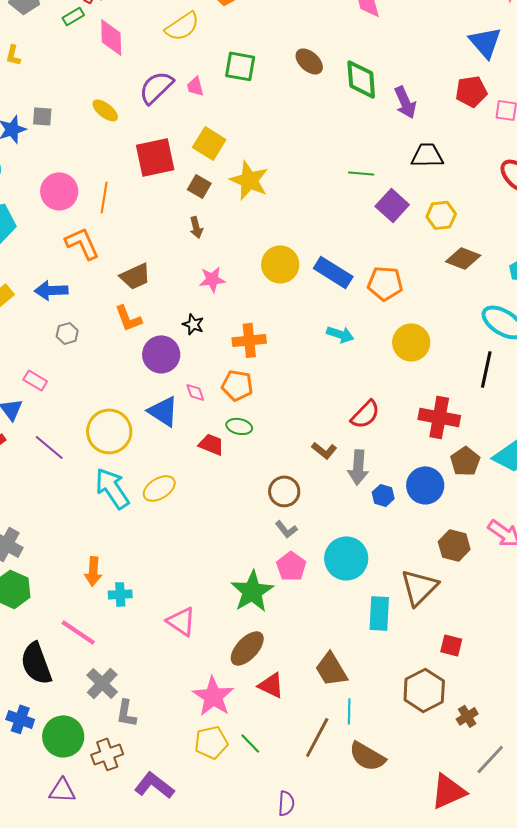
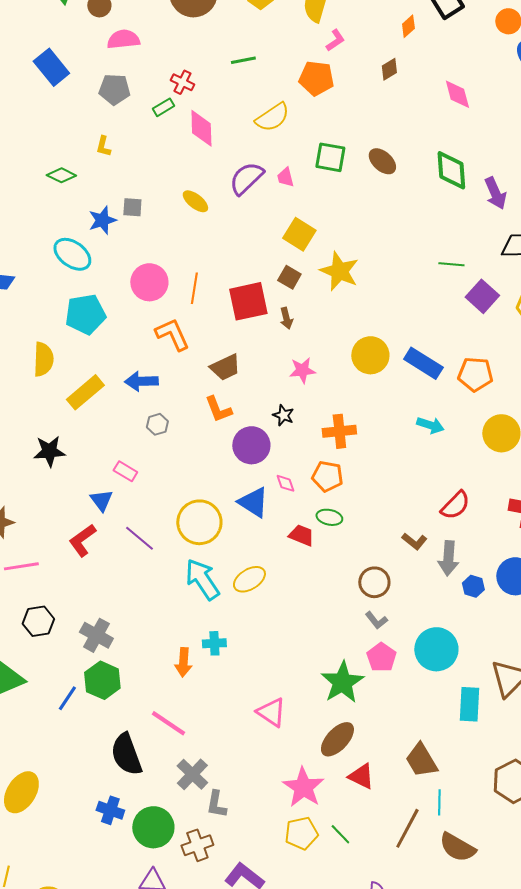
brown ellipse: (309, 61) -> (382, 161), moved
red square: (155, 157) -> (248, 301), moved
cyan cross: (120, 594) -> (214, 643), moved

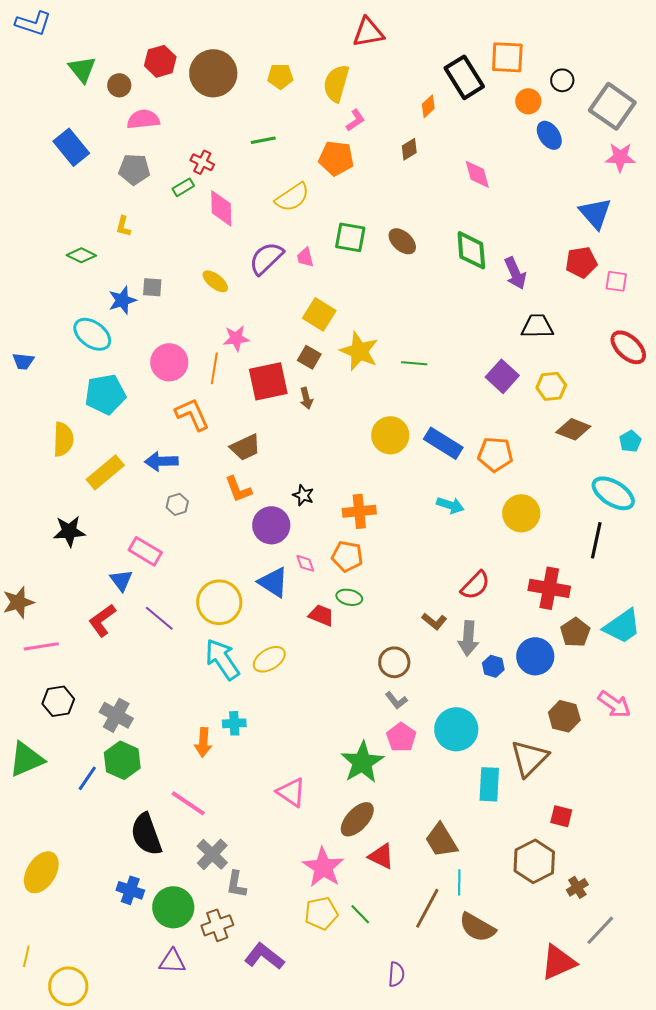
green line: (451, 264) -> (414, 363), moved
pink star: (302, 370) -> (236, 338), moved
pink rectangle: (125, 471) -> (145, 551), size x1.4

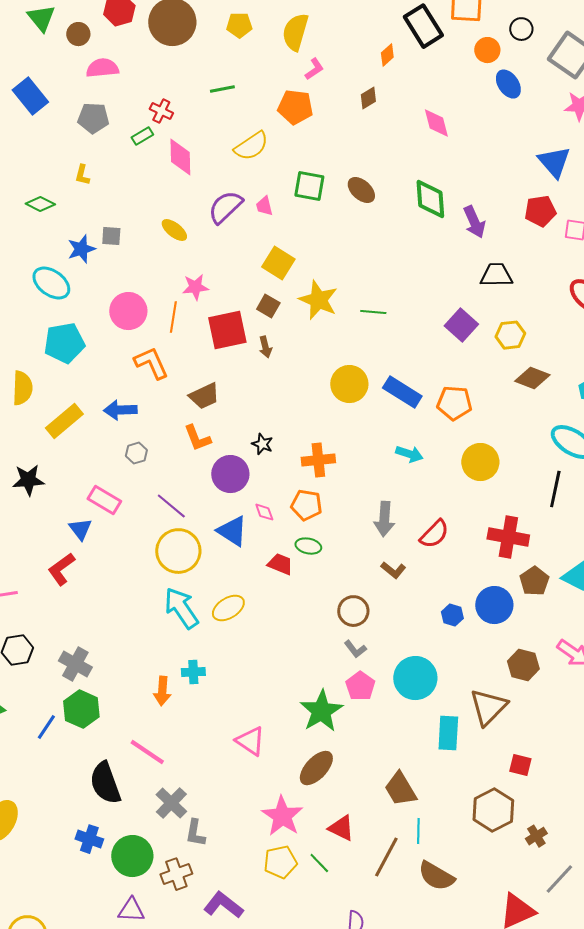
purple line: (159, 618) -> (171, 506), moved
gray arrow: (468, 638) -> (384, 519), moved
red triangle: (381, 856) -> (341, 828), moved

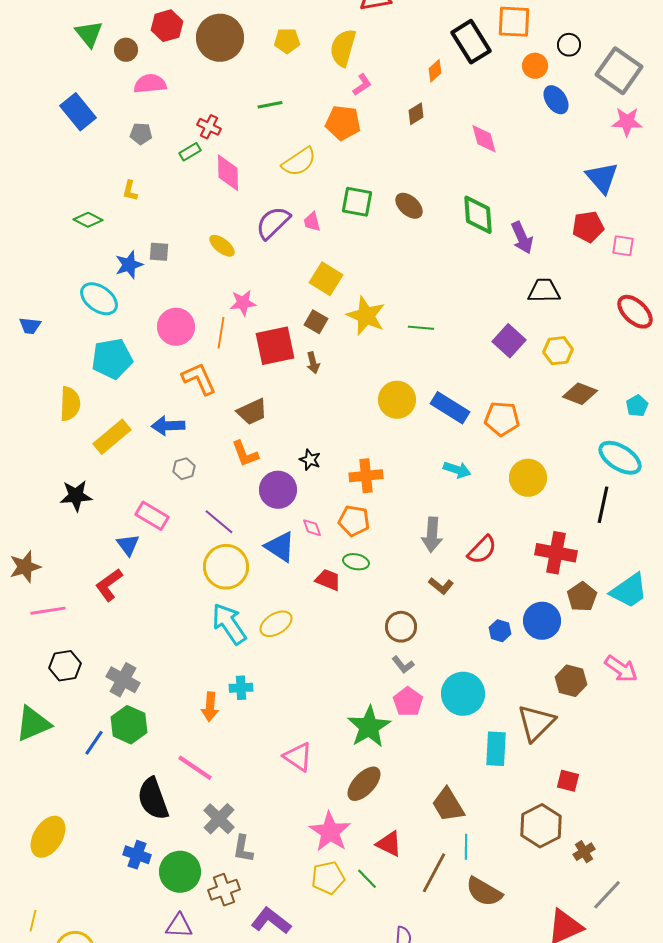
gray pentagon: (93, 118) -> (141, 134), size x0.7

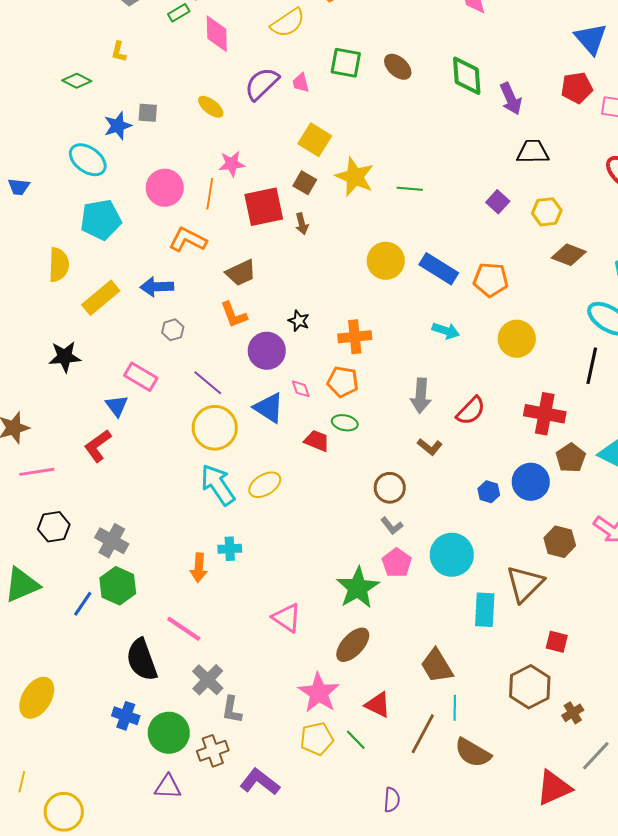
purple square: (509, 341) -> (498, 202), size x0.7
orange L-shape: (199, 379) -> (188, 240), turned -39

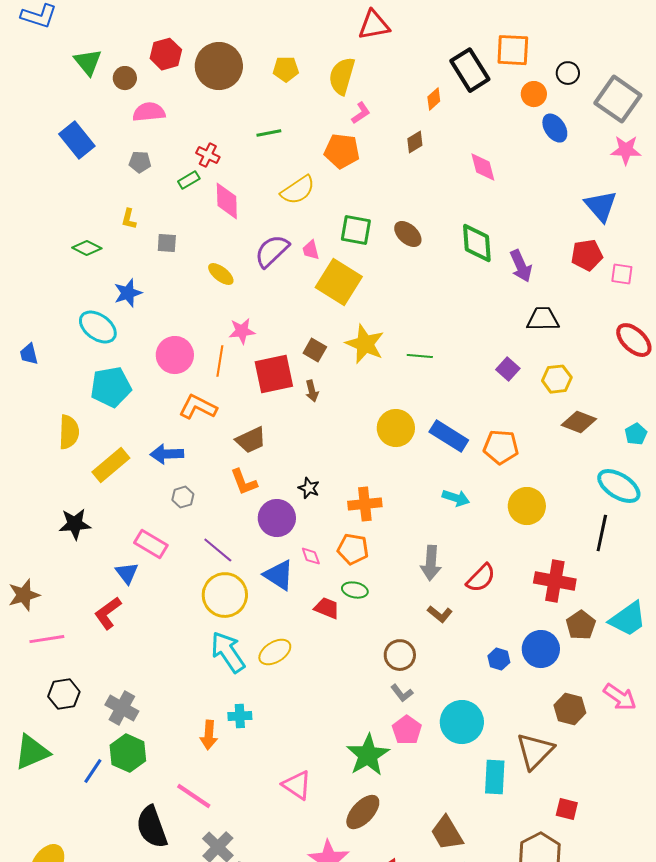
gray square: (148, 113) -> (167, 243), moved
yellow square: (315, 140) -> (339, 282), moved, size x1.4
blue trapezoid: (19, 187) -> (29, 354), turned 70

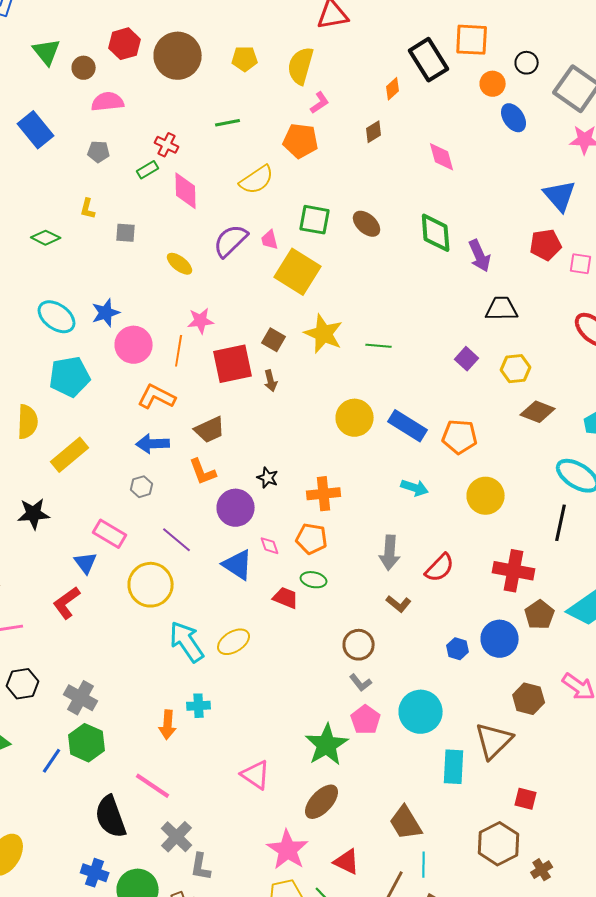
blue star: (128, 293) -> (106, 313), moved
blue arrow: (167, 454) -> (153, 444), moved
yellow circle: (225, 595) -> (151, 585), moved

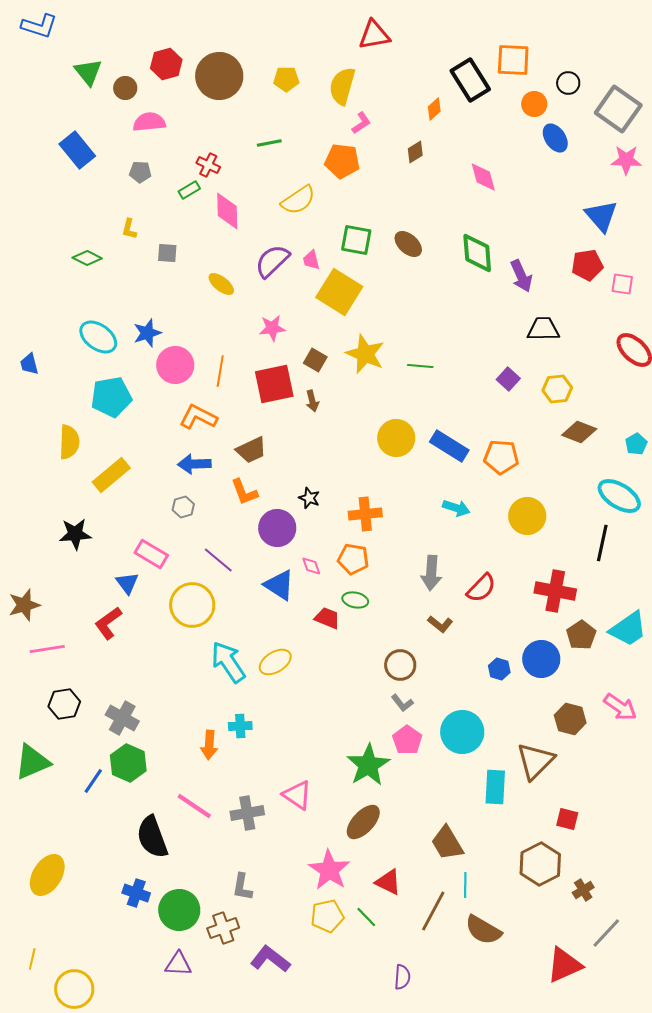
pink star: (201, 321) -> (272, 328), moved
gray cross: (177, 837) -> (247, 813), moved, turned 36

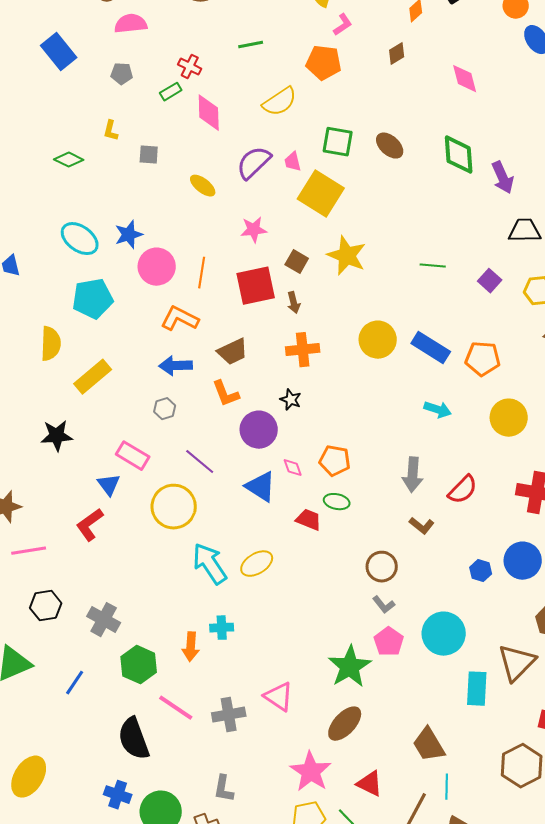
green line: (420, 366) -> (433, 266), moved
orange cross: (365, 514) -> (303, 350), moved
green hexagon: (128, 763) -> (139, 665), moved

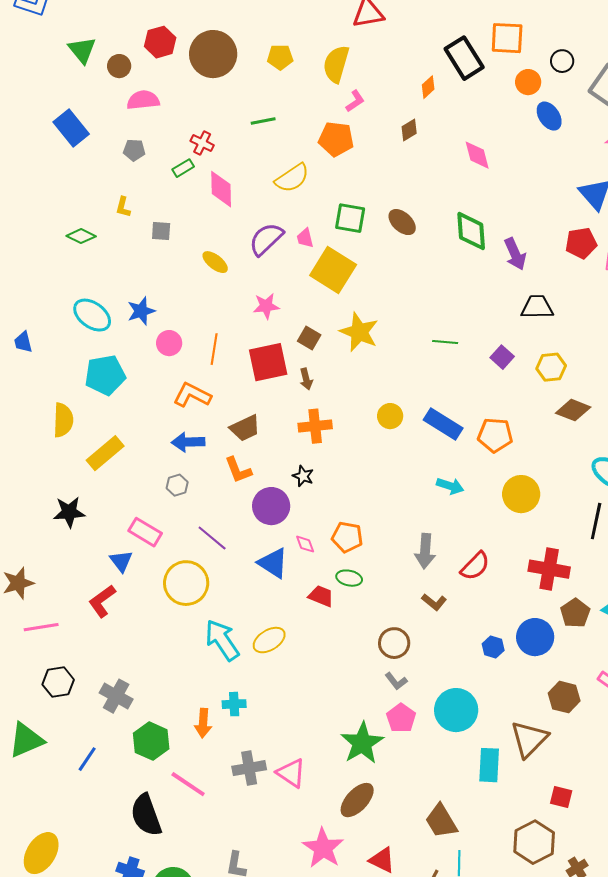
pink circle: (157, 267) -> (169, 343), size x0.7
yellow circle: (378, 340) -> (390, 416), size x0.7
gray cross: (229, 715) -> (249, 768), moved

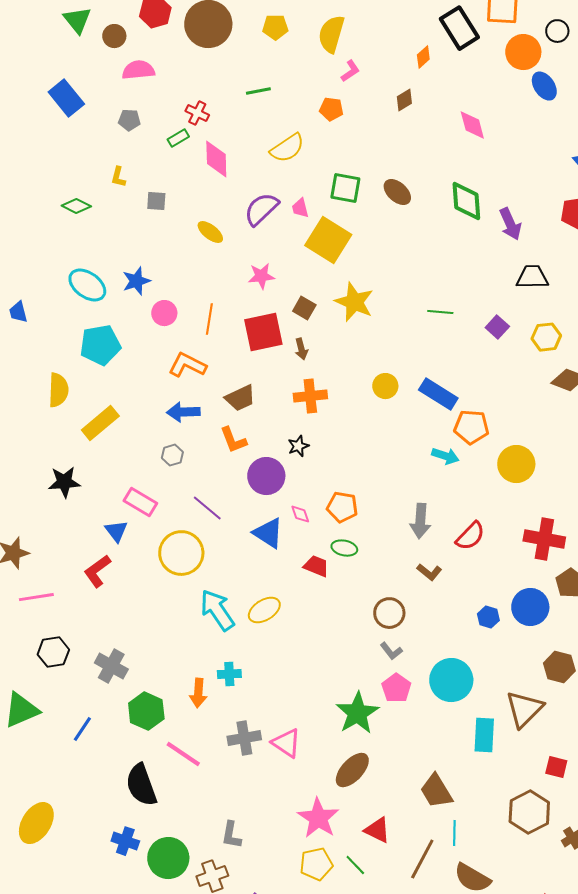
orange circle: (528, 82) -> (523, 52), size x1.4
orange pentagon: (336, 139) -> (331, 109), size x0.7
orange pentagon: (495, 435) -> (471, 427), moved
black star: (303, 476) -> (298, 446), turned 30

